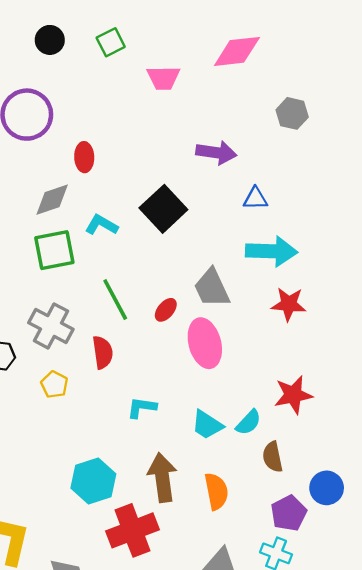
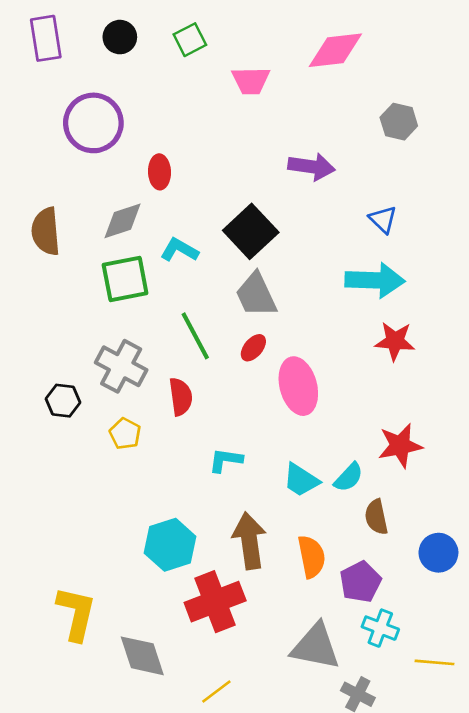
blue triangle: (255, 198) -> (383, 219), moved, turned 45
gray trapezoid: (212, 288) -> (256, 295), moved
purple pentagon: (289, 513) -> (360, 582), moved

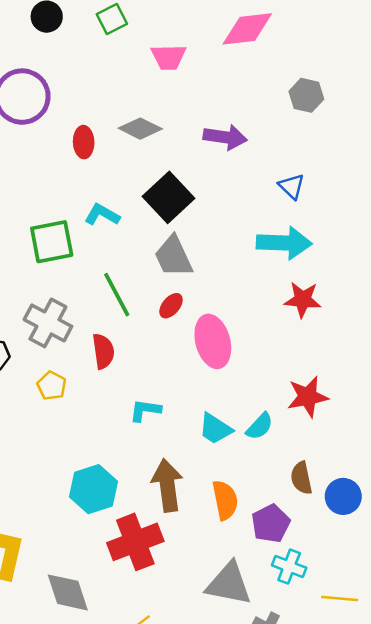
gray diamond: (122, 221) -> (140, 129), moved, turned 45
brown semicircle: (376, 517) -> (301, 478), moved

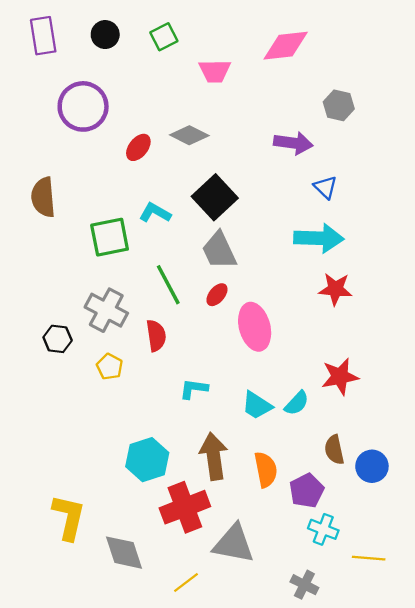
purple arrow: (225, 137) -> (293, 143), moved
red ellipse: (84, 142) -> (138, 147), turned 40
gray triangle: (229, 584) -> (234, 544), moved

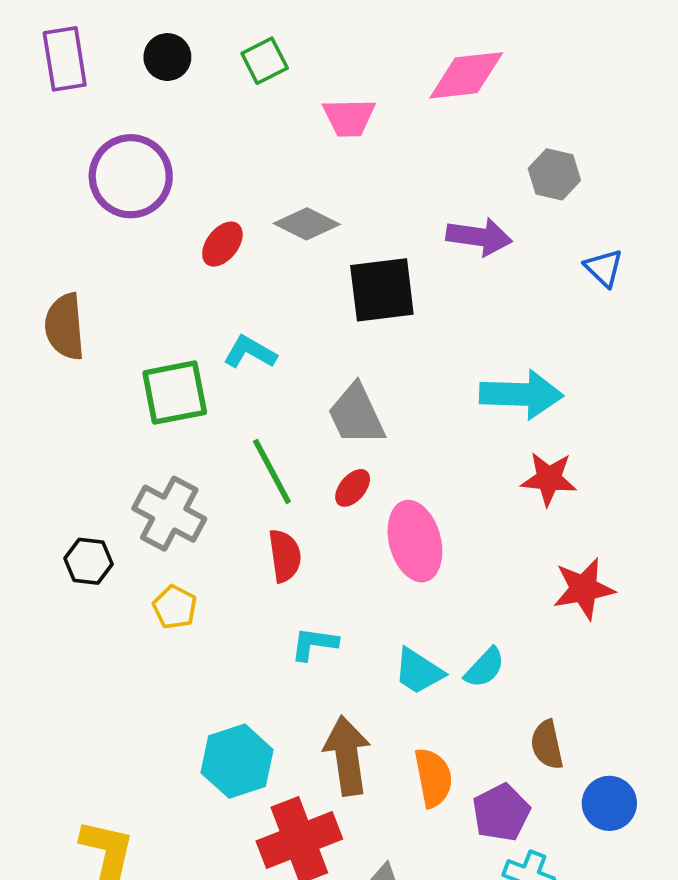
blue triangle: (325, 187) -> (604, 268), moved
black square: (215, 197) -> (382, 290), moved, turned 36
red semicircle: (156, 336) -> (285, 556), moved
red star: (340, 377) -> (584, 589), moved
blue circle: (372, 466) -> (609, 803), moved

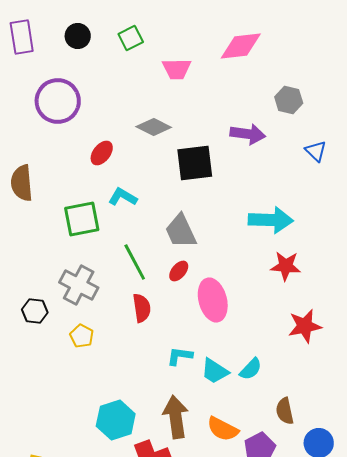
red ellipse: (222, 244) -> (102, 153), moved
cyan L-shape: (314, 644) -> (180, 356), moved
orange semicircle: (433, 778) -> (223, 429), turned 128

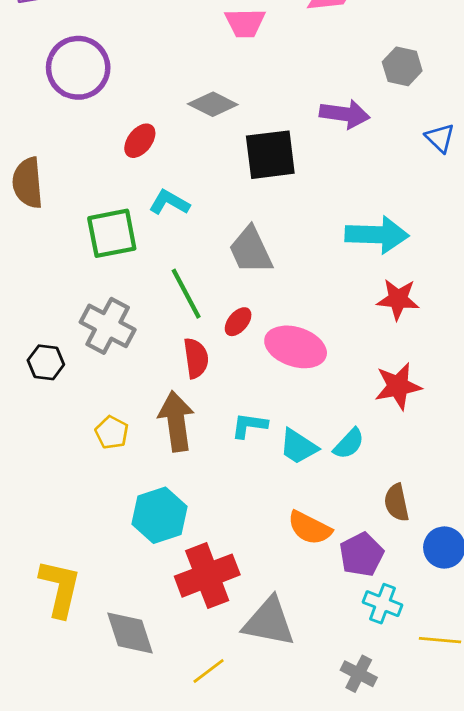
red ellipse: (179, 271) -> (238, 322), moved
pink ellipse: (213, 300) -> (296, 347), turned -57
red star: (305, 326) -> (398, 386), moved
yellow pentagon: (82, 336) -> (112, 432), moved
brown arrow: (176, 417) -> (176, 421), moved

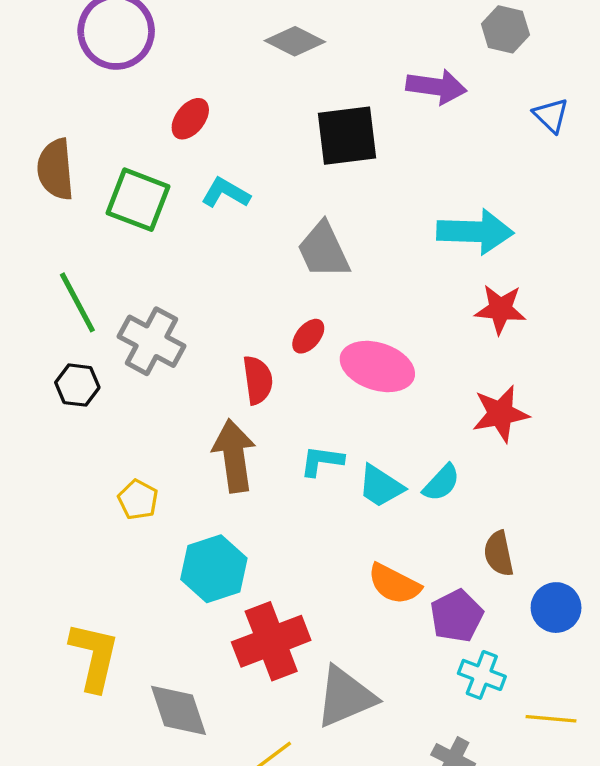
gray diamond: (213, 104) -> (295, 41), moved
green square: (112, 233) -> (138, 200), moved, turned 32
green line: (186, 294) -> (77, 302), moved
yellow pentagon: (112, 432) -> (138, 500), moved
gray triangle: (269, 622) -> (345, 697), turned -34

